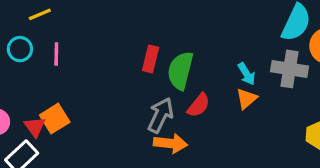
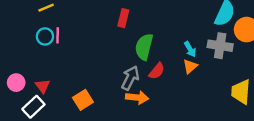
cyan circle: (20, 49) -> (45, 36), moved
red rectangle: (151, 59) -> (123, 18), moved
orange square: (55, 119) -> (83, 100), moved

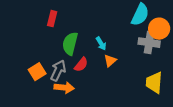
gray cross: (220, 46) -> (149, 43), moved
cyan arrow: (190, 49) -> (101, 44), moved
orange square: (83, 100) -> (37, 72), moved

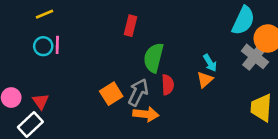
gray cross: (149, 43) -> (255, 56), turned 30
cyan arrow: (101, 44) -> (210, 63), moved
red semicircle: (81, 65) -> (168, 85), turned -42

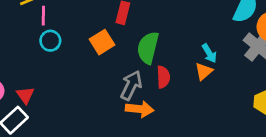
pink line: (57, 45) -> (43, 16), moved
cyan circle: (43, 46) -> (50, 41), moved
orange square: (111, 94) -> (102, 42), moved

